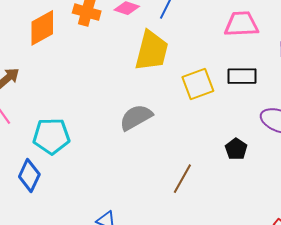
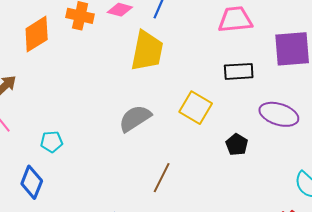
yellow square: (198, 84) -> (196, 108), moved, turned -36
cyan pentagon: (51, 136) -> (52, 142), size x0.6
brown line: (182, 179) -> (162, 178), moved

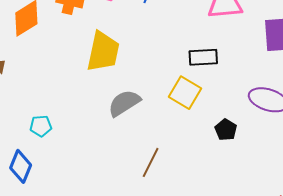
yellow trapezoid: (147, 51) -> (103, 52), moved
black rectangle: (239, 71) -> (203, 57), moved

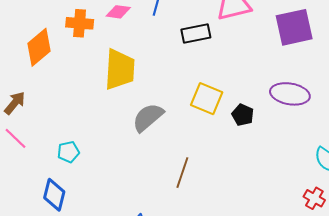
black rectangle: (203, 57) -> (196, 33), moved
black pentagon: (226, 130) -> (243, 115), moved

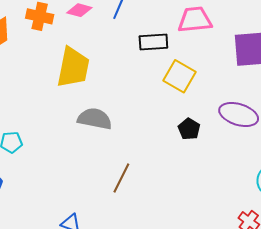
yellow square: (207, 99) -> (179, 76), moved
gray semicircle: (148, 117) -> (95, 119), turned 44

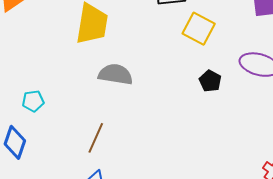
brown line: (121, 178) -> (96, 138), moved

